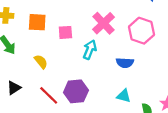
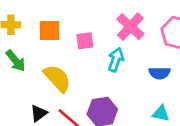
yellow semicircle: (41, 62) -> (57, 78), size x1.6
black triangle: (14, 88) -> (39, 113), moved

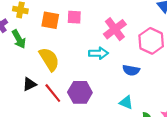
pink square: (85, 41) -> (74, 17), moved
cyan arrow: (116, 60) -> (98, 53), turned 60

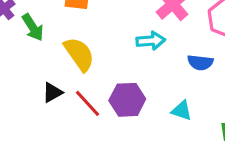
cyan triangle: (126, 102) -> (182, 110), moved

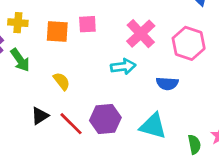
yellow semicircle: (79, 54) -> (62, 81), size x0.6
cyan triangle: (182, 110) -> (153, 126), size x1.5

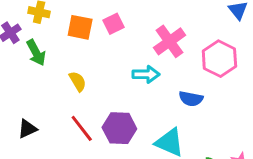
pink square: (87, 24) -> (114, 24), turned -30
black triangle: (40, 116) -> (27, 129), moved

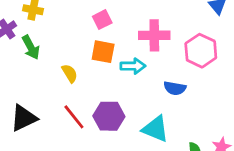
orange square: (80, 27) -> (103, 52), moved
pink cross: (169, 41) -> (154, 35), turned 36
black triangle: (27, 129) -> (24, 118), size x1.5

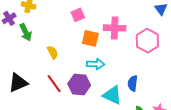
orange square: (103, 52) -> (90, 38), moved
cyan arrow: (133, 66) -> (96, 64), moved
blue semicircle: (175, 88) -> (133, 83), moved, turned 84

